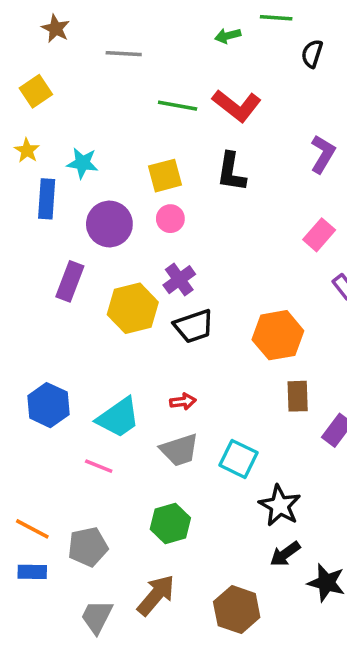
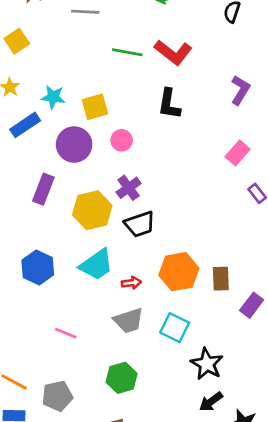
yellow square: (165, 176) -> (95, 107), moved
blue rectangle: (47, 199) -> (25, 125), turned 52
orange hexagon: (278, 335) -> (179, 272), moved
blue hexagon: (48, 405) -> (38, 267), moved
cyan trapezoid: (118, 418) -> (96, 265), moved

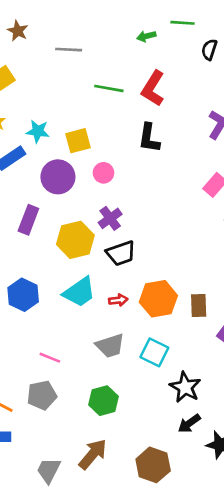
red L-shape: (173, 52) -> (153, 88), turned 84
red arrow: (131, 283) -> (118, 300), moved
gray pentagon: (57, 396) -> (42, 395), moved

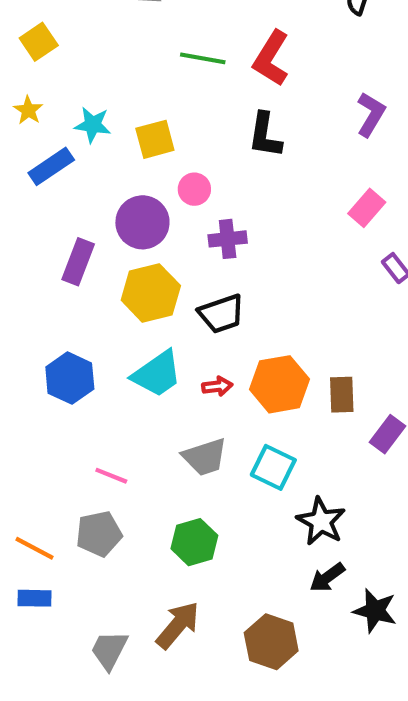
purple circle: (58, 177) -> (142, 222), moved
purple cross: (110, 218) -> (228, 239), moved, turned 30

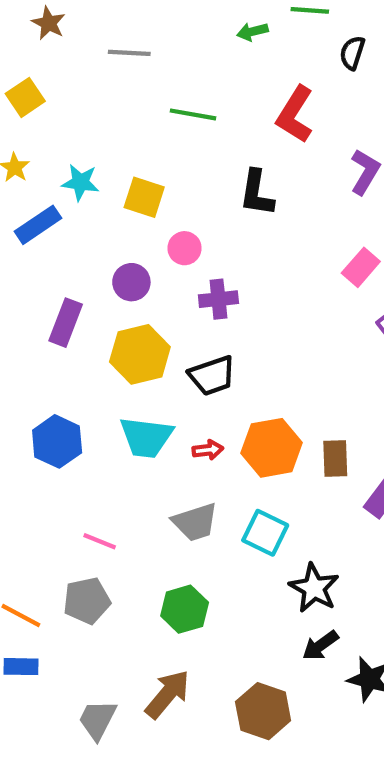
red L-shape: (271, 58) -> (295, 114), moved
yellow square: (155, 139) -> (144, 197), turned 33
purple circle: (142, 222) -> (131, 282), size x0.7
cyan trapezoid: (157, 374) -> (146, 437), turned 42

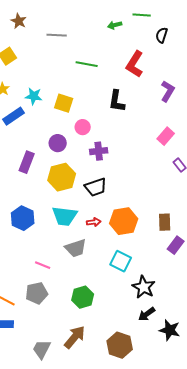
brown rectangle: (335, 458) -> (165, 222), moved
gray trapezoid: (195, 522) -> (76, 248), moved

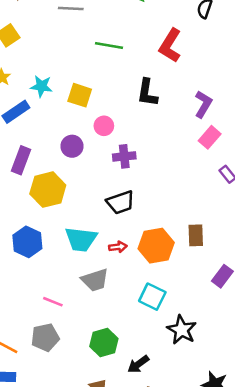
purple L-shape: (168, 91) -> (203, 104), moved
purple rectangle: (27, 162) -> (21, 160), moved
yellow hexagon: (62, 177) -> (48, 190), moved
brown rectangle: (165, 222) -> (196, 235), moved
black arrow: (147, 314) -> (138, 364), moved

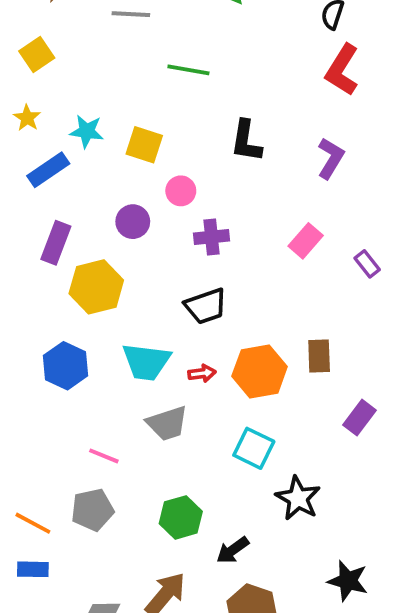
red L-shape: (170, 46) -> (342, 70), moved
pink rectangle: (210, 137) -> (306, 241), moved

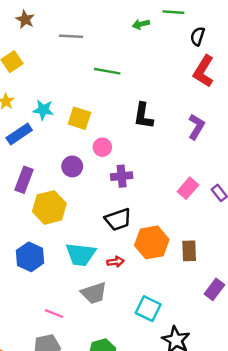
pink rectangle: (306, 241) -> (188, 188), moved
orange hexagon: (260, 371) -> (152, 242), moved

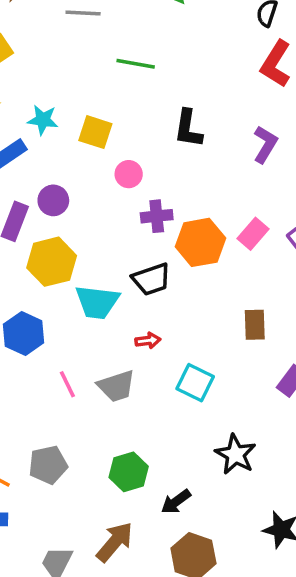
purple circle: (72, 166) -> (53, 200), moved
orange hexagon: (152, 242) -> (200, 242), moved
cyan trapezoid: (81, 254) -> (97, 302), moved
cyan square: (148, 309) -> (195, 383), moved
pink line: (54, 314) -> (67, 384), moved, turned 42

